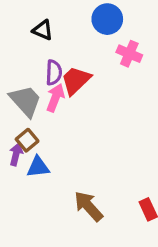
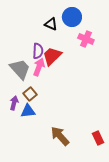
black triangle: (43, 30) -> (51, 24), moved
brown square: (27, 140) -> (30, 94), moved

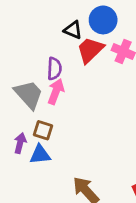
red trapezoid: (52, 56) -> (90, 50), moved
brown square: (30, 94) -> (43, 130), turned -32

